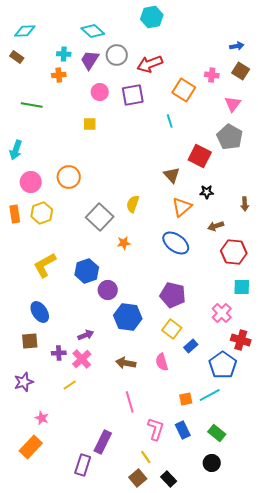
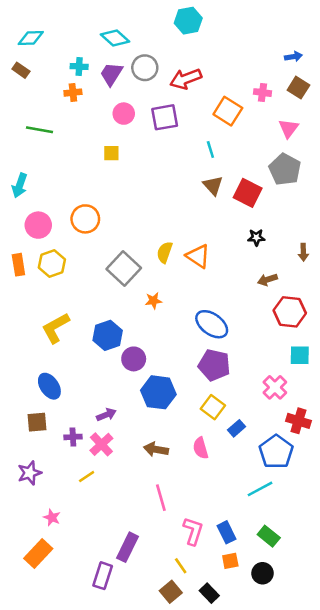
brown triangle: (172, 175) -> (213, 185), moved
orange triangle: (182, 207) -> (198, 256), moved, turned -45
blue ellipse: (176, 243) -> (212, 324), moved
orange square: (186, 399) -> (230, 561), moved

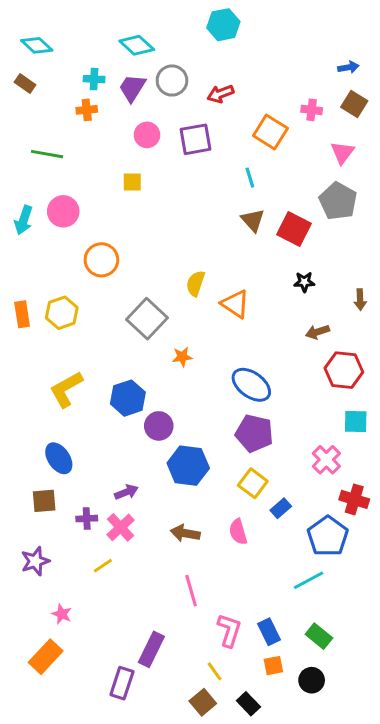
cyan diamond: (31, 38) -> (37, 45), turned 45
red arrow: (186, 79) -> (220, 94), size x0.7
pink circle: (38, 225) -> (63, 211), moved
yellow semicircle: (165, 252) -> (195, 283), moved

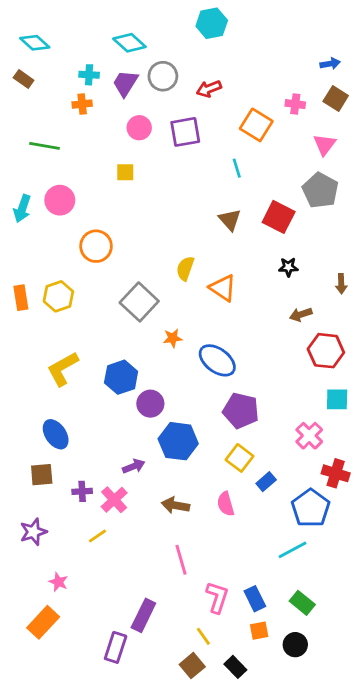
brown triangle: (253, 220) -> (230, 220), moved
blue ellipse: (251, 385) -> (217, 360), moved
purple arrow: (126, 492) -> (134, 466), moved

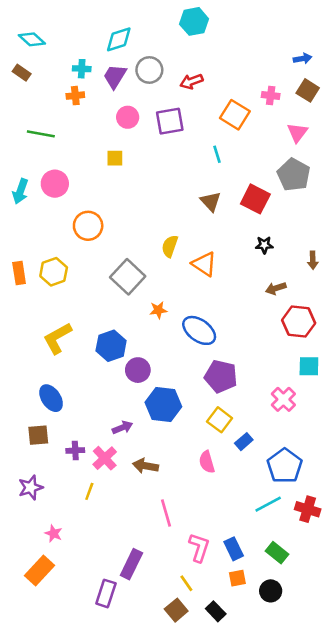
cyan diamond: (129, 43) -> (119, 39), turned -60
red cross: (336, 473) -> (308, 509), moved
brown arrow: (175, 505) -> (146, 466), moved
yellow line: (97, 536) -> (89, 491), turned -36

